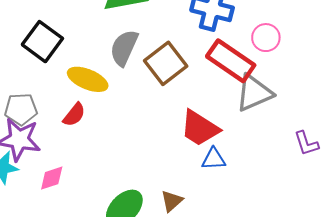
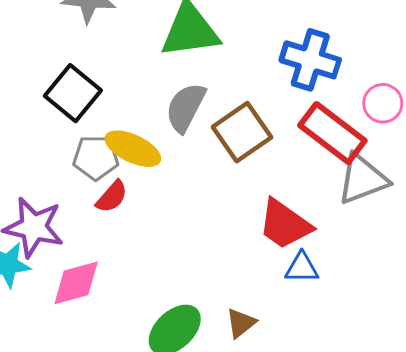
gray pentagon: (21, 109) -> (96, 158), moved
pink diamond: (52, 178) -> (76, 283), size x1.4

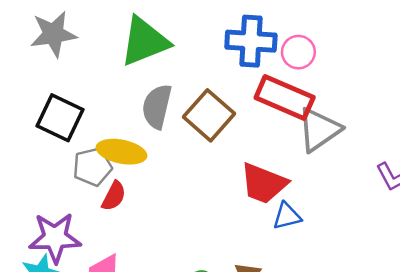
pink circle: (383, 103) -> (298, 52), moved

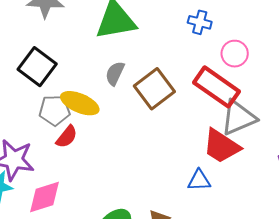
blue cross: (251, 41) -> (200, 22), moved, size x0.6
gray semicircle: (157, 106) -> (115, 73), size x0.7
red trapezoid: (264, 183) -> (221, 146), moved

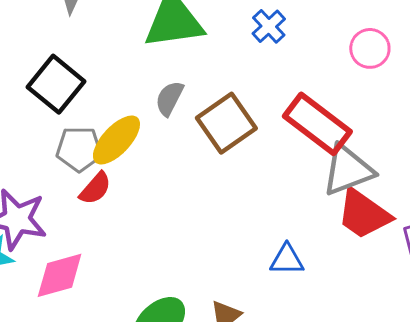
blue cross: (200, 22) -> (269, 26), moved, turned 30
pink circle: (235, 54) -> (370, 48), moved
yellow ellipse: (80, 103) -> (116, 140), turned -72
red trapezoid: (221, 146) -> (364, 214), moved

